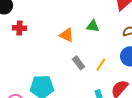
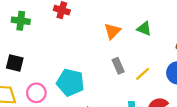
orange triangle: (67, 35) -> (112, 31), turned 35

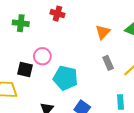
black square: (15, 63) -> (25, 70), moved
pink circle: (36, 93) -> (42, 56), moved

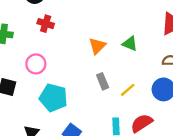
pink circle: (42, 56) -> (36, 64), moved

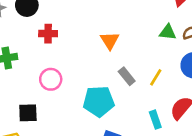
green triangle: (130, 44) -> (168, 32), moved
cyan pentagon: (53, 98) -> (99, 101), moved

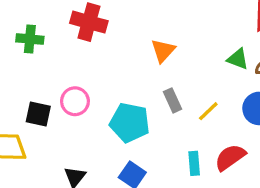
red cross: (48, 34) -> (89, 22), size x1.5
pink circle: (51, 79) -> (75, 101), moved

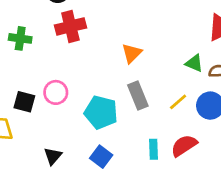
red cross: (89, 22) -> (70, 26), turned -32
gray rectangle: (173, 100) -> (138, 96), size x1.4
yellow line: (208, 111) -> (178, 102), moved

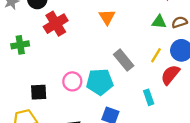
orange triangle: (132, 53) -> (107, 17), moved
pink circle: (56, 92) -> (72, 81), moved
red semicircle: (184, 146) -> (170, 75), moved

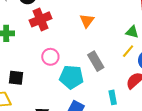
yellow line: (156, 55) -> (128, 51), moved
pink circle: (72, 81) -> (50, 57), moved

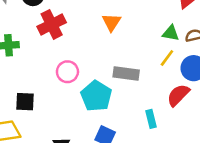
gray rectangle: (96, 61) -> (126, 73), turned -48
cyan pentagon: (71, 77) -> (96, 96), turned 30

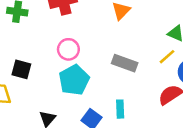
cyan pentagon: (96, 96) -> (74, 80), moved
cyan rectangle: (151, 119) -> (120, 109), moved

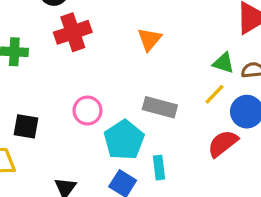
pink circle: (68, 49) -> (87, 111), moved
cyan pentagon: (74, 80) -> (124, 140), moved

